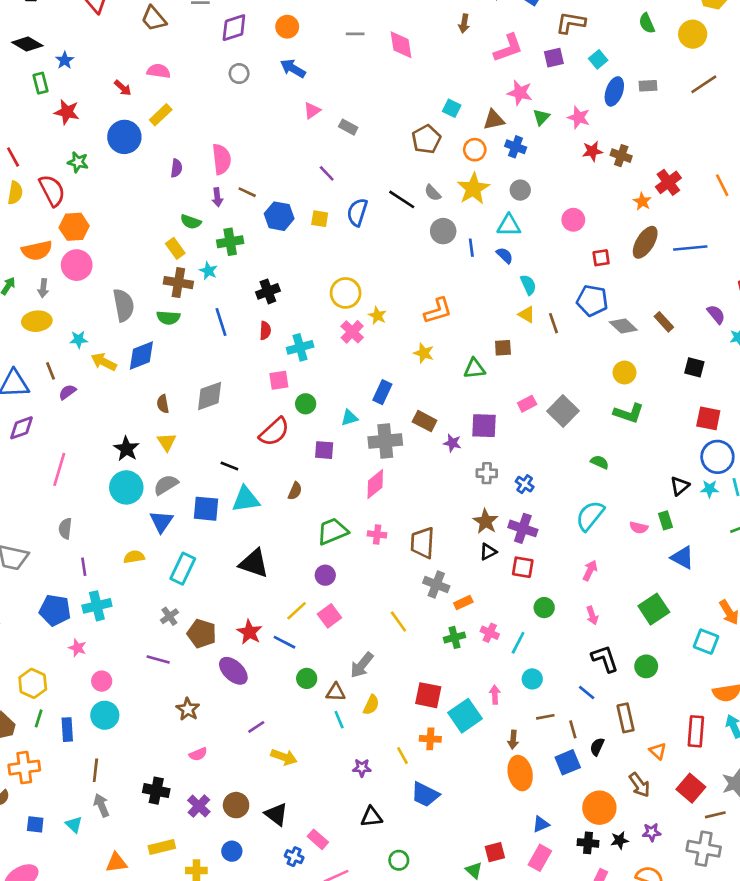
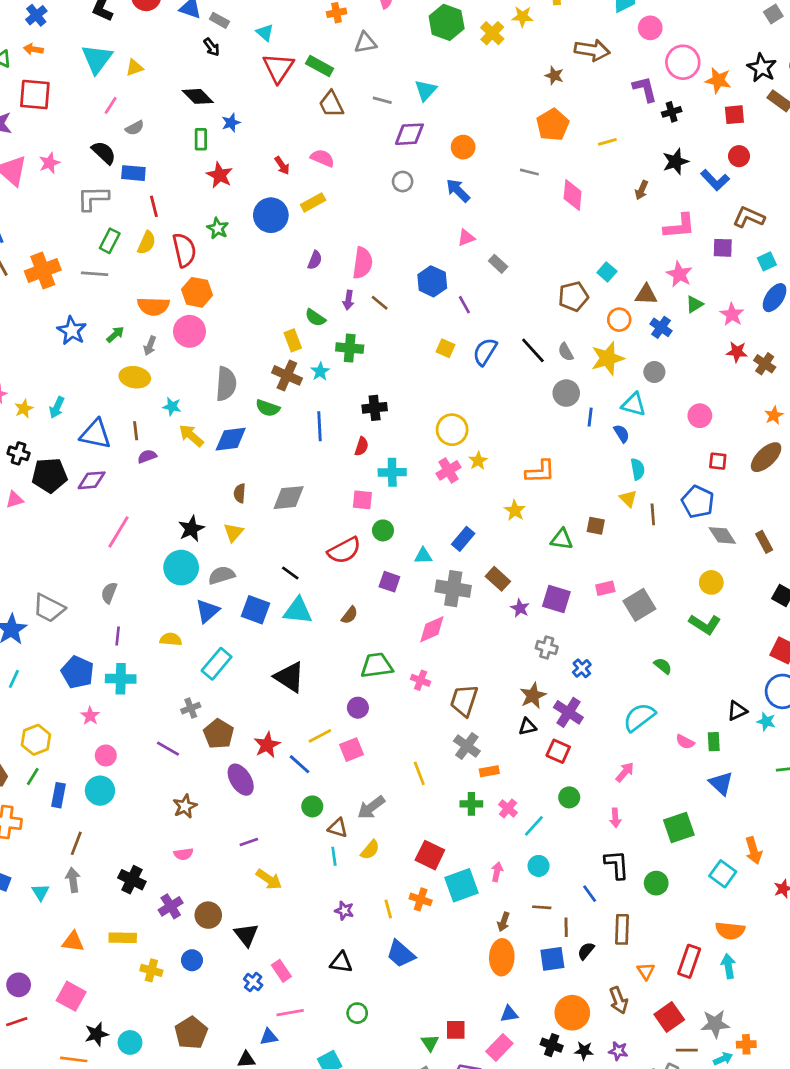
blue hexagon: (279, 216) -> (432, 281), moved

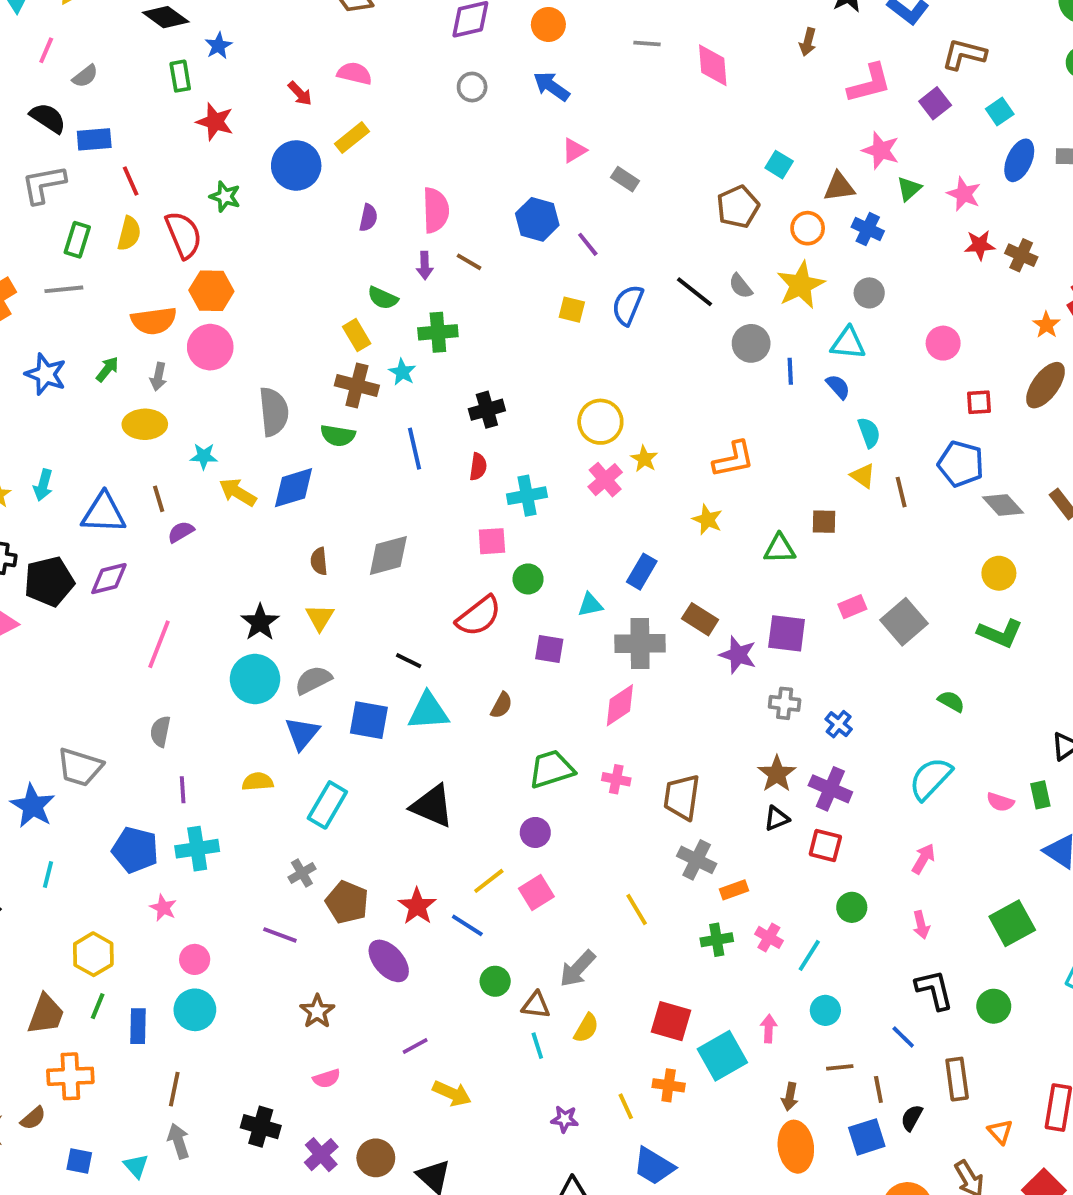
purple square: (723, 248) -> (935, 103), turned -30
purple star: (520, 608) -> (738, 655), size x1.4

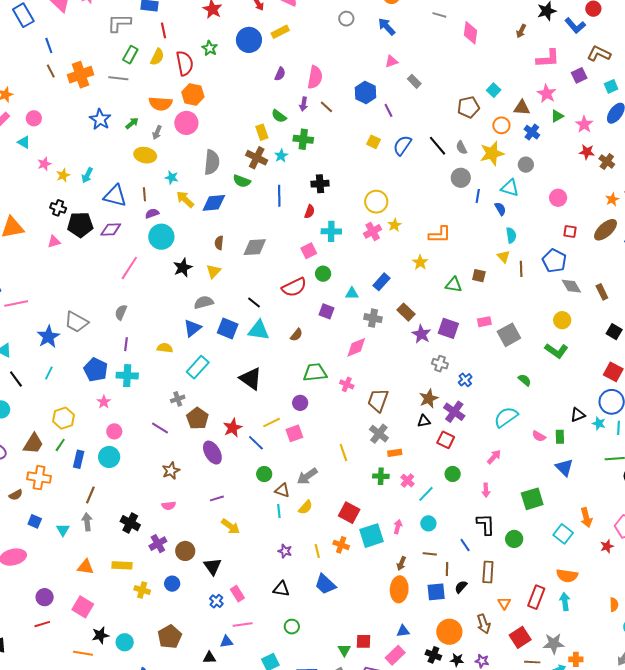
pink square: (492, 541) -> (309, 251), turned -35
gray cross: (640, 643) -> (373, 318), size x0.7
cyan circle: (255, 679) -> (161, 237), moved

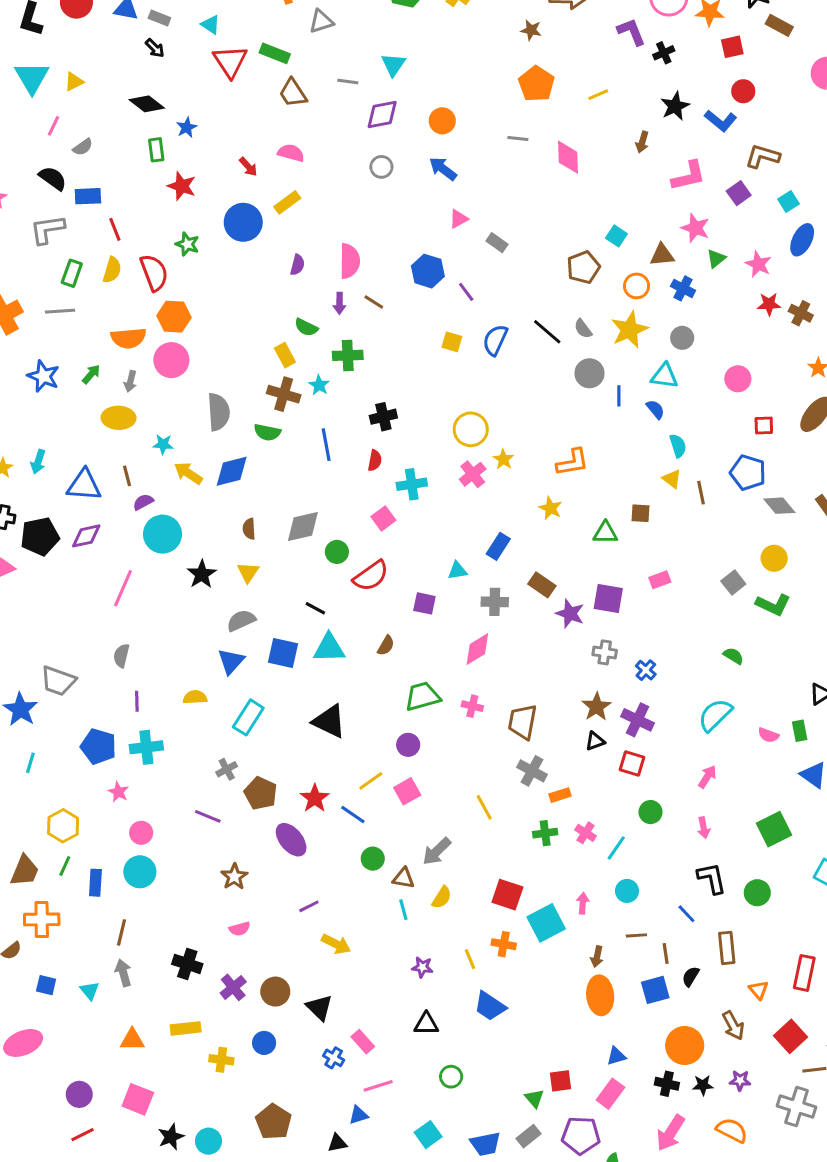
green circle: (323, 274) -> (337, 552), moved
gray square: (509, 335) -> (733, 582), moved, size x0.7

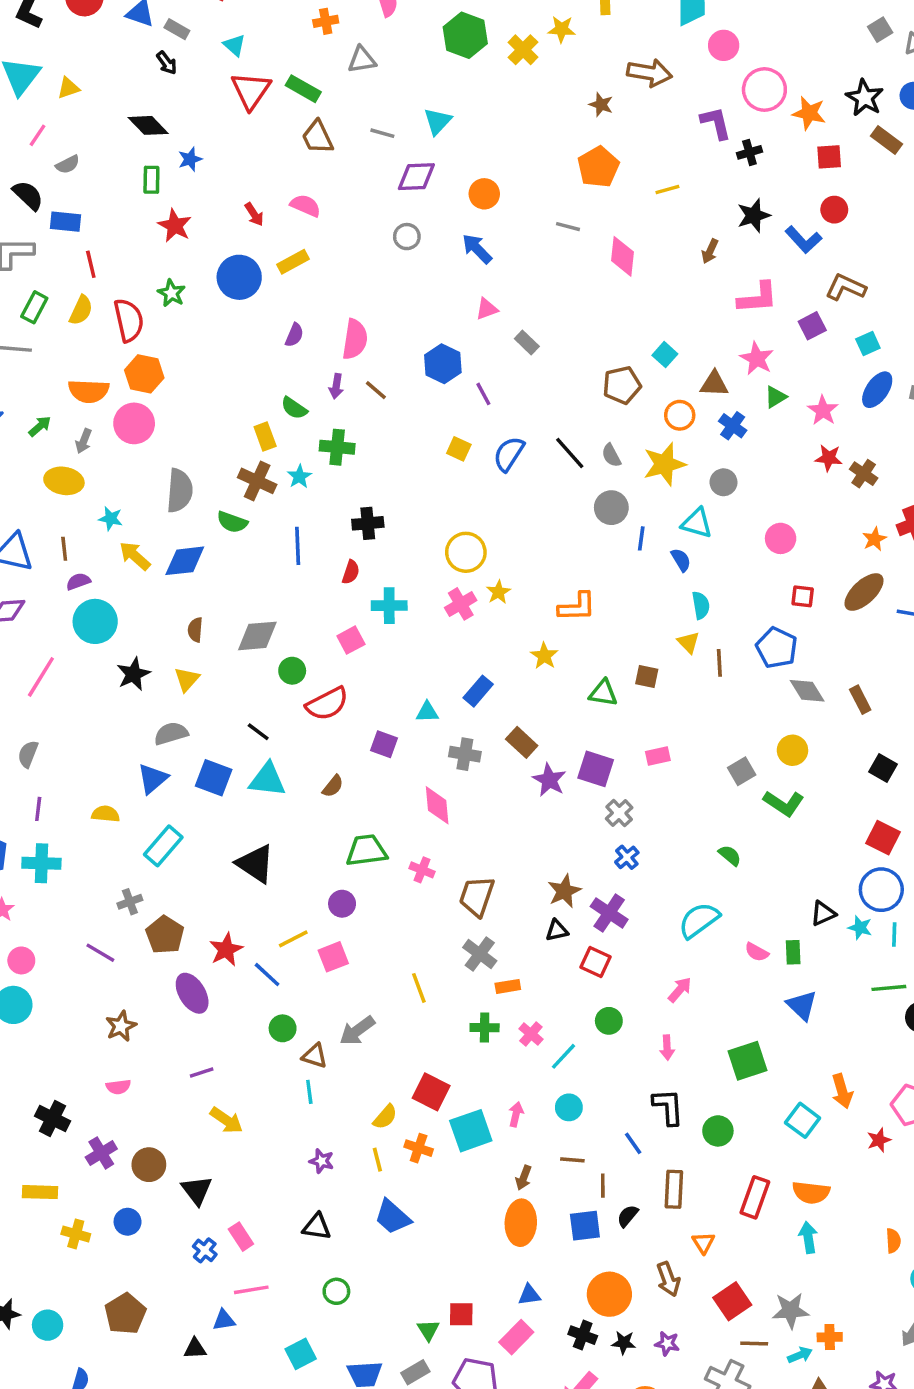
pink diamond: (477, 649) -> (437, 805), turned -72
gray cross: (605, 652) -> (619, 813), moved, turned 30
yellow semicircle: (442, 898) -> (385, 1117), moved
red rectangle: (804, 973) -> (755, 1197), moved

